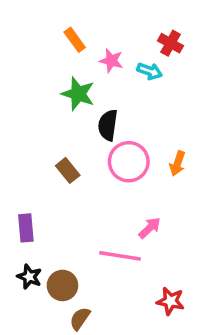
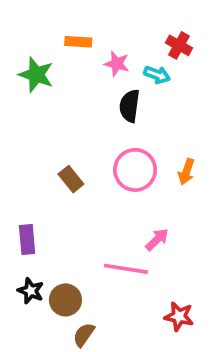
orange rectangle: (75, 40) -> (78, 42), turned -50
green star: (78, 94) -> (36, 75), moved
black semicircle: (108, 125) -> (130, 106), moved

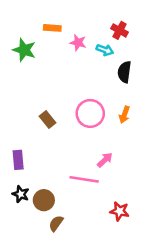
black semicircle: (130, 106) -> (124, 72), moved

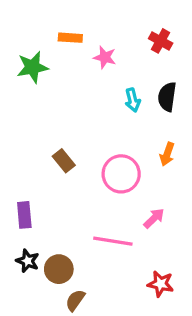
green star: (24, 50) -> (33, 67), turned -30
cyan arrow: (105, 50) -> (133, 100), moved, turned 56
pink circle: (90, 113) -> (121, 174), moved
pink arrow: (105, 160) -> (154, 218), moved

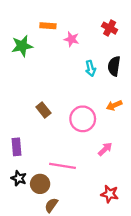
orange arrow: (167, 154) -> (114, 105), turned 48
pink line: (113, 241) -> (62, 166), moved

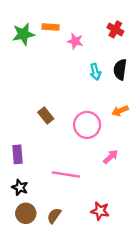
green star: (22, 46) -> (23, 34), moved
brown circle: (40, 184) -> (26, 213), moved
red star: (110, 194) -> (100, 211), moved

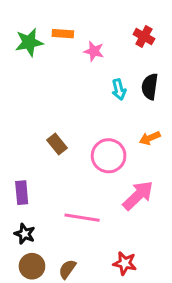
pink arrow: (111, 157) -> (138, 196), size x1.6

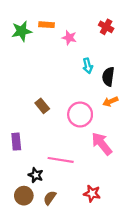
black semicircle: (150, 87) -> (108, 77), moved
pink arrow: (138, 196) -> (102, 144), turned -85
black star: (25, 234) -> (36, 175), moved

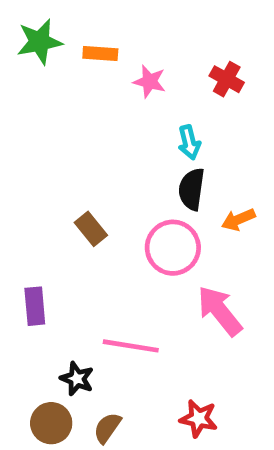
red cross: (106, 27) -> (227, 79), moved
green star: (22, 31) -> (39, 42), moved
black semicircle: (108, 77) -> (192, 189), moved

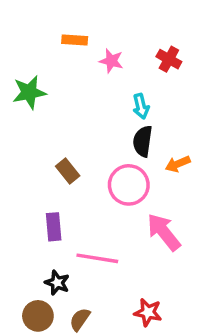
green star: (39, 42) -> (29, 92), moved
purple rectangle: (35, 306) -> (54, 227), moved

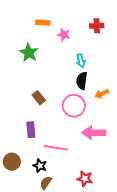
red cross: (169, 59) -> (97, 26), moved, turned -32
green star: (29, 92) -> (29, 53), moved, turned -30
pink arrow: (164, 232) -> (94, 133), turned -50
black star: (57, 283) -> (40, 166), moved
brown circle: (38, 316) -> (12, 162), moved

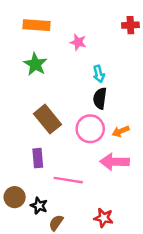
orange rectangle: (43, 23) -> (37, 25), moved, size x1.5
red cross: (97, 26) -> (130, 25), moved
orange arrow: (102, 94) -> (121, 131), moved
brown rectangle: (39, 98) -> (47, 119), size x1.6
black star: (40, 166) -> (39, 206), moved

